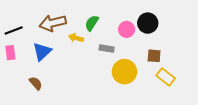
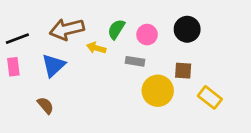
pink circle: (127, 29) -> (147, 35), moved
brown square: (154, 56) -> (183, 71), moved

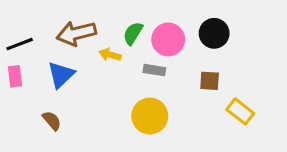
pink circle: (147, 35) -> (168, 39), size x1.4
yellow circle: (158, 91) -> (150, 116), moved

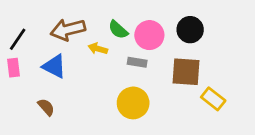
green semicircle: (133, 33) -> (118, 30), turned -80
black line: (20, 44) -> (18, 39), turned -35
blue triangle: (61, 75) -> (54, 66), turned -50
brown square: (210, 81) -> (186, 72), size x1.6

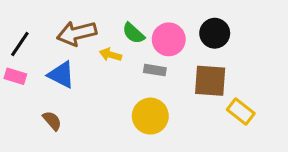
pink rectangle: (14, 68) -> (15, 76), turned -66

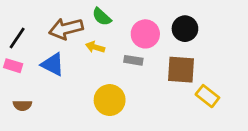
green semicircle: (133, 33) -> (102, 17), moved
yellow circle: (150, 116) -> (110, 100), moved
brown semicircle: (52, 121) -> (22, 105), moved, turned 132

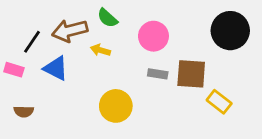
black circle: (185, 29) -> (230, 31), moved, size x1.4
black line: (17, 38) -> (32, 42), moved
gray rectangle: (133, 60) -> (158, 74), moved

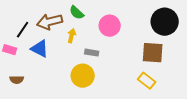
yellow arrow: (100, 50) -> (72, 36), turned 88
gray rectangle: (158, 74) -> (92, 53), moved
brown square: (191, 74) -> (153, 53), moved
yellow rectangle: (219, 102) -> (147, 81), moved

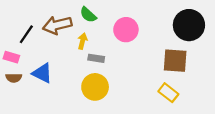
blue triangle: (40, 49) -> (42, 73), moved
gray rectangle: (92, 53) -> (96, 58), moved
brown semicircle: (17, 80) -> (14, 78), moved

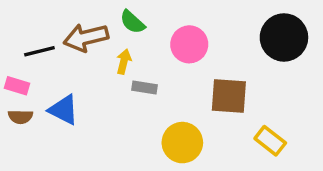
black line: (26, 34) -> (39, 51), turned 42
brown square: (175, 61) -> (229, 96), moved
yellow circle: (95, 87) -> (182, 143), moved
yellow rectangle: (168, 93) -> (270, 141), moved

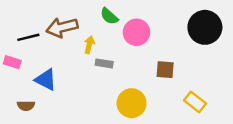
green semicircle: (132, 22) -> (109, 16), moved
brown square: (229, 96) -> (165, 70), size x0.7
brown semicircle: (20, 117) -> (26, 106), moved

